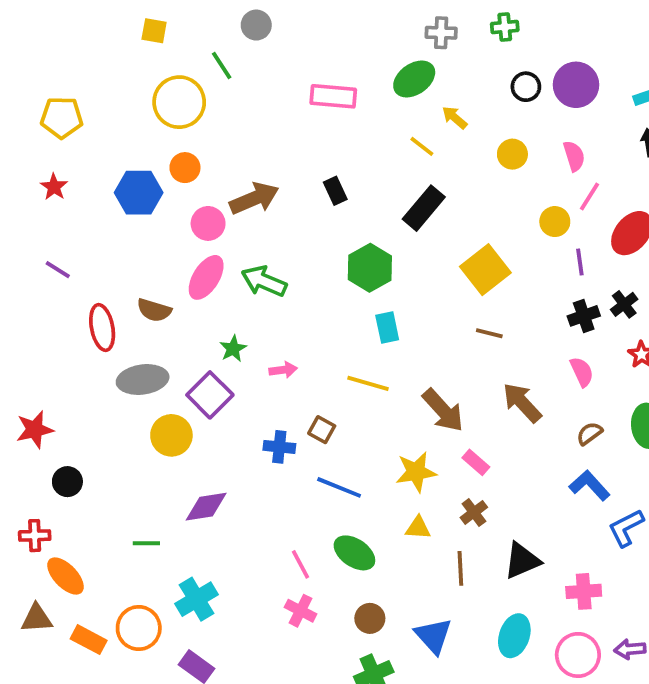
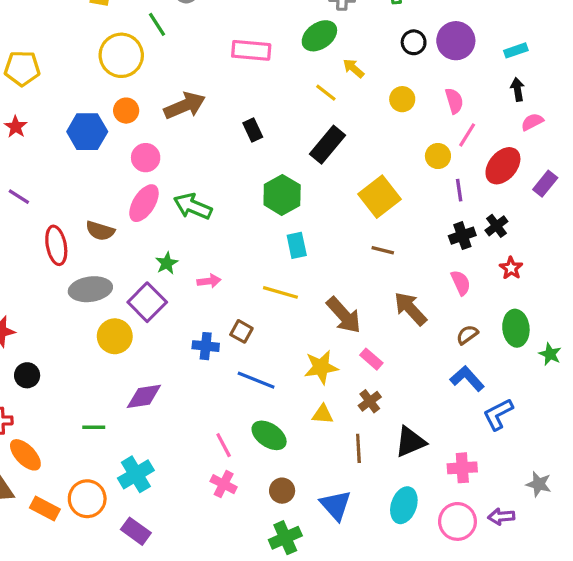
brown arrow: (254, 198) -> (185, 106), moved

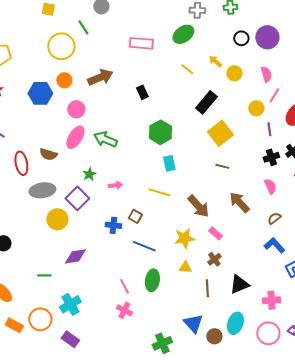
yellow arrow: (354, 68) -> (215, 61), moved
black rectangle: (328, 145) -> (206, 102), moved
green ellipse: (269, 435) -> (152, 280), turned 65
brown circle: (282, 491) -> (214, 336), moved

